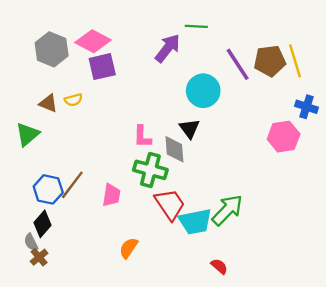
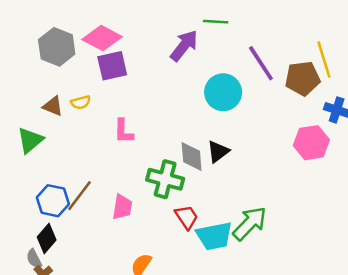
brown pentagon: (270, 61) -> (303, 78), moved
black triangle: (189, 129) -> (218, 152), moved, turned 30
pink L-shape: (142, 137) -> (124, 131), moved
red trapezoid: (170, 204) -> (187, 217), size x0.7

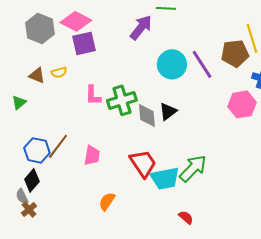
purple line: (261, 63) -> (202, 64), moved
green triangle: (30, 140) -> (19, 102), size x0.7
green cross: (165, 179) -> (122, 100), moved, turned -32
red trapezoid: (187, 217) -> (143, 163), size x1.4

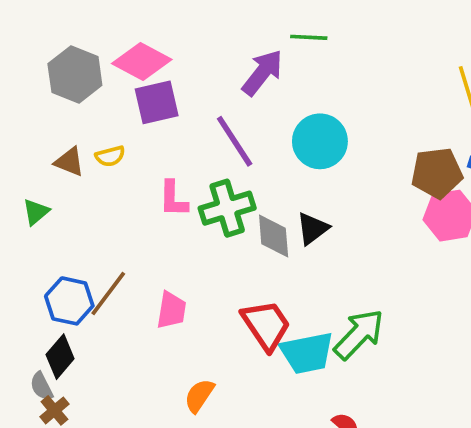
brown pentagon: (235, 53) -> (437, 173), moved
purple line: (202, 64) -> (235, 141), moved

